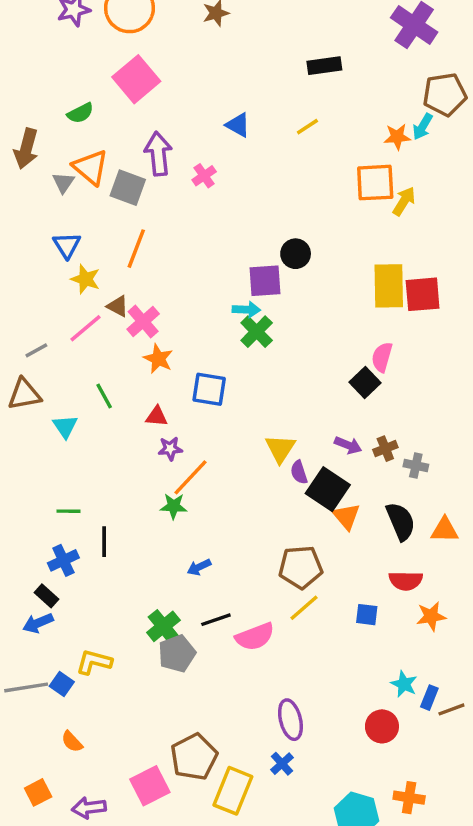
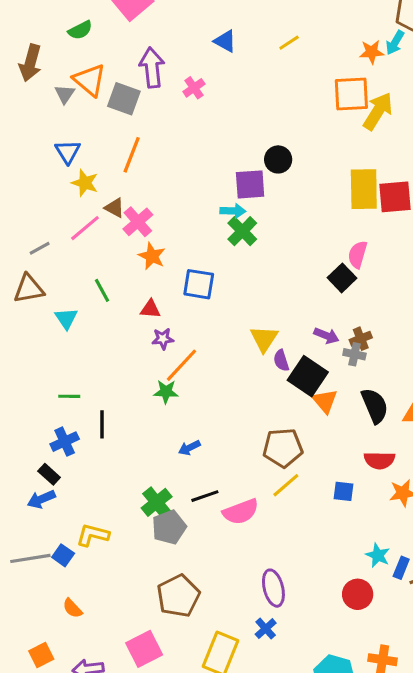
yellow arrow: (404, 201) -> (378, 111), size x1.4
gray cross: (416, 465) -> (354, 354), moved
brown pentagon: (194, 757) -> (178, 596), moved

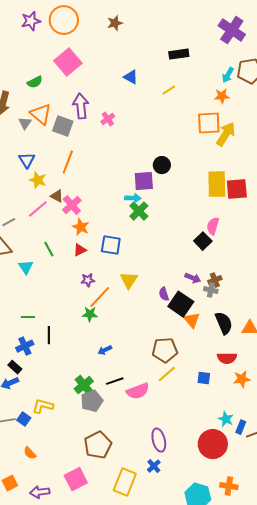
blue triangle: (225, 41) -> (131, 77), moved
cyan arrow: (395, 43) -> (228, 75), moved
red triangle: (150, 309) -> (80, 250), moved, turned -32
yellow triangle: (264, 339) -> (129, 280), moved
red circle: (358, 594) -> (213, 444), size x1.5

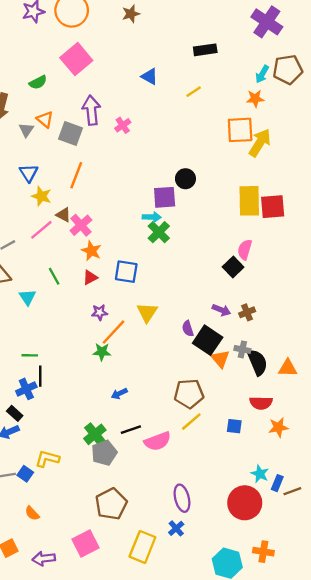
orange triangle: (41, 114) -> (45, 119), size x0.7
gray cross: (211, 290) -> (242, 349), moved
black line: (49, 335) -> (40, 376), moved

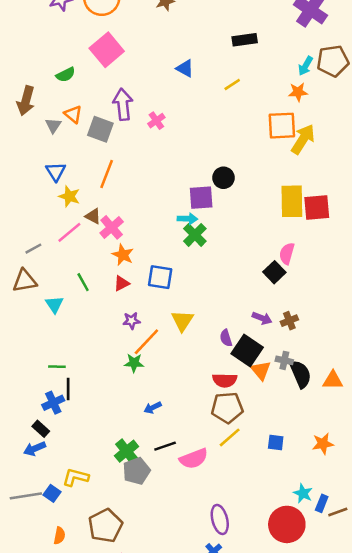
red semicircle: (261, 403) -> (225, 380), moved
brown pentagon: (111, 504) -> (105, 526), moved
orange semicircle: (32, 513) -> (59, 536), turned -126

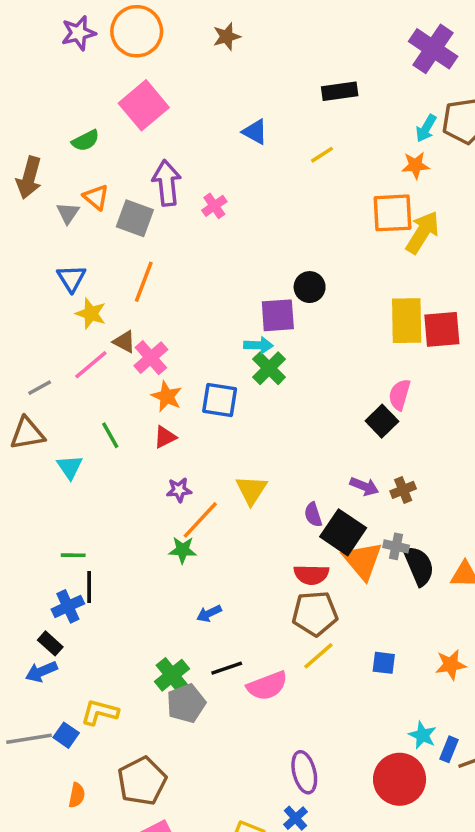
blue square: (160, 277) -> (220, 400), moved
orange triangle: (261, 370) -> (363, 561), size x1.4

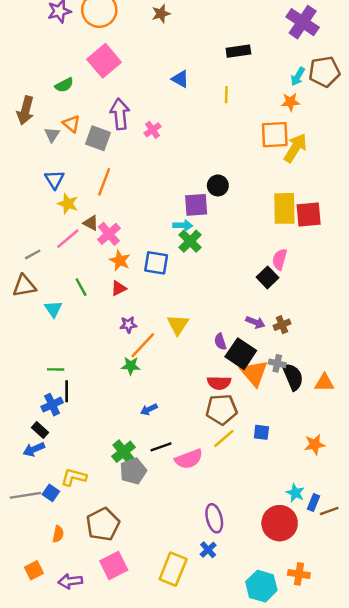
yellow line: (322, 155) -> (226, 95), turned -56
blue square: (384, 663) -> (261, 432), moved

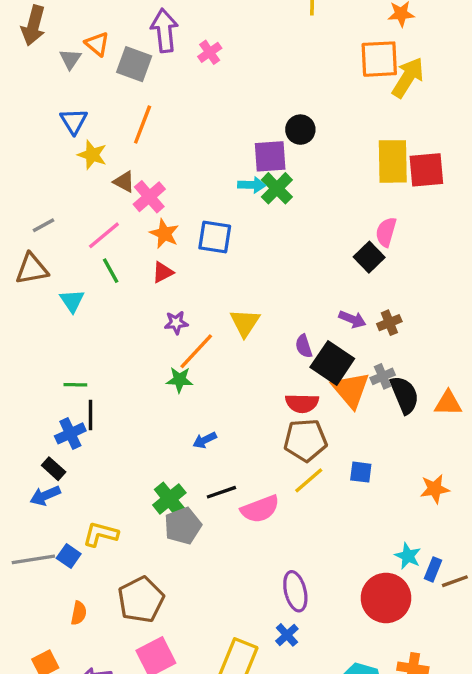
pink line: (68, 239) -> (104, 235), moved
green cross: (190, 241) -> (277, 188), moved
gray cross: (277, 363) -> (383, 376), turned -35

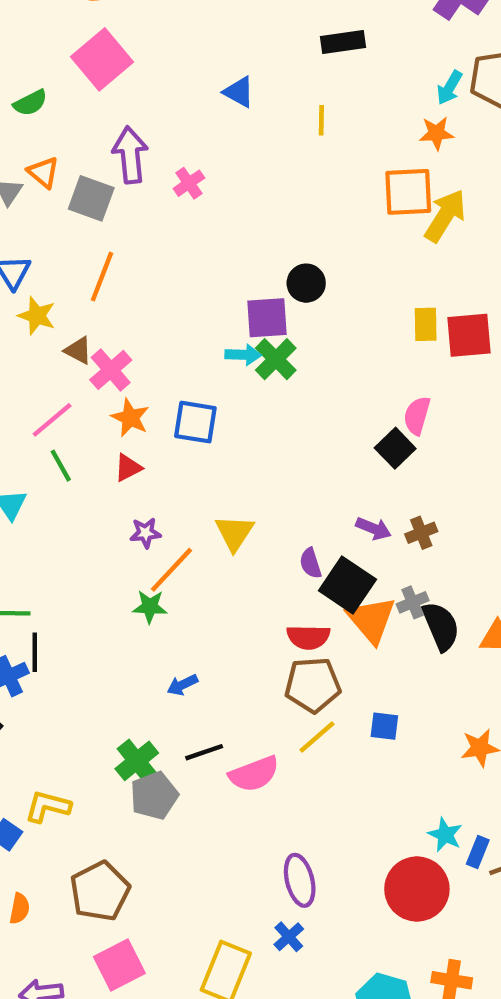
yellow rectangle: (393, 161) -> (426, 324), size x0.6

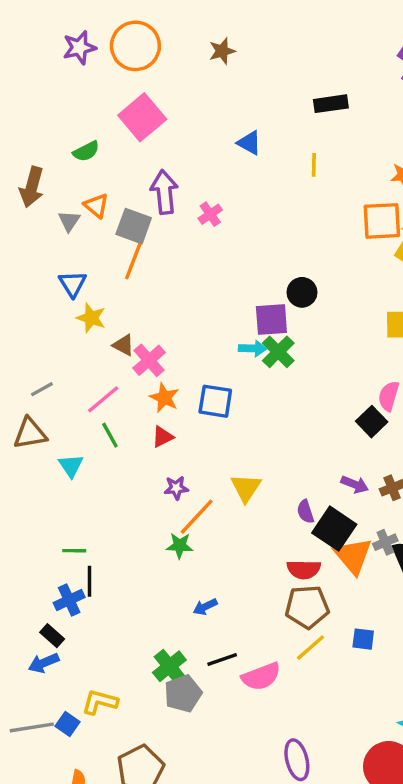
orange line: (102, 277) -> (134, 260), moved

